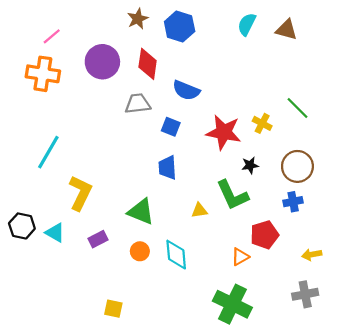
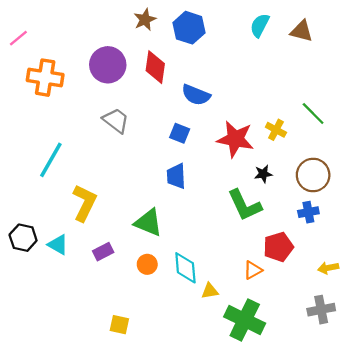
pink line: (52, 36) -> (18, 38), moved
gray trapezoid: (138, 104) -> (116, 120), moved, turned 44
yellow triangle: (199, 211) -> (210, 291), moved

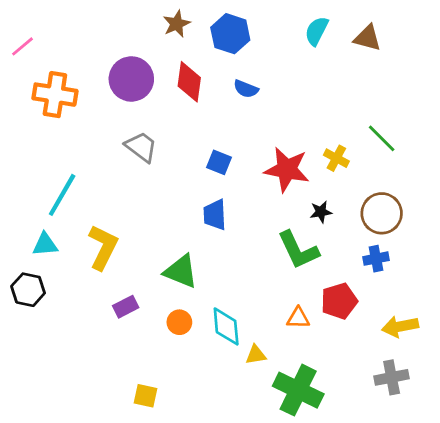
blue semicircle: (196, 95) -> (246, 89), moved, size x0.7
cyan triangle: (58, 245) -> (45, 244), moved, turned -35
yellow arrow: (328, 268) -> (400, 326), size x1.4
orange triangle: (253, 270) -> (298, 318), moved, turned 30

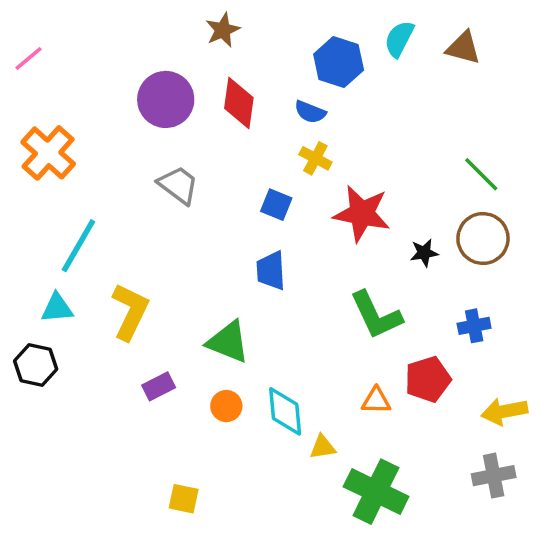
blue hexagon: (230, 34) -> (339, 62), moved
orange cross: (55, 95) -> (48, 153), moved, turned 33
yellow cross: (336, 158) -> (315, 158), moved
black star: (321, 212) -> (424, 253), moved
brown circle: (382, 213) -> (483, 239), moved

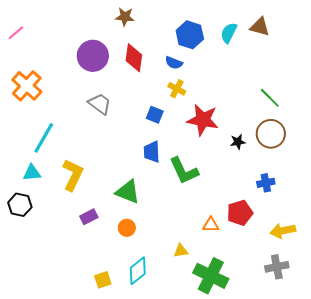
brown star: (223, 30) -> (125, 17), turned 30
cyan semicircle: (399, 39) -> (229, 33), moved
green L-shape: (376, 315) -> (184, 171), moved
cyan diamond: (285, 411) -> (138, 271), moved, turned 56
yellow square: (184, 499) -> (103, 280), turned -30

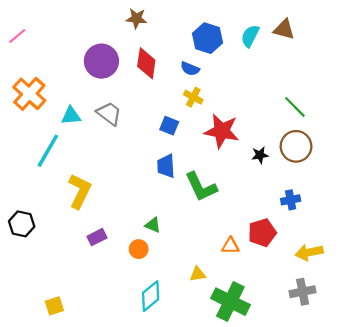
cyan triangle: (32, 173) -> (71, 116), moved
green triangle: (128, 192) -> (153, 225), moved, size x0.6
yellow square: (103, 280) -> (54, 306), moved

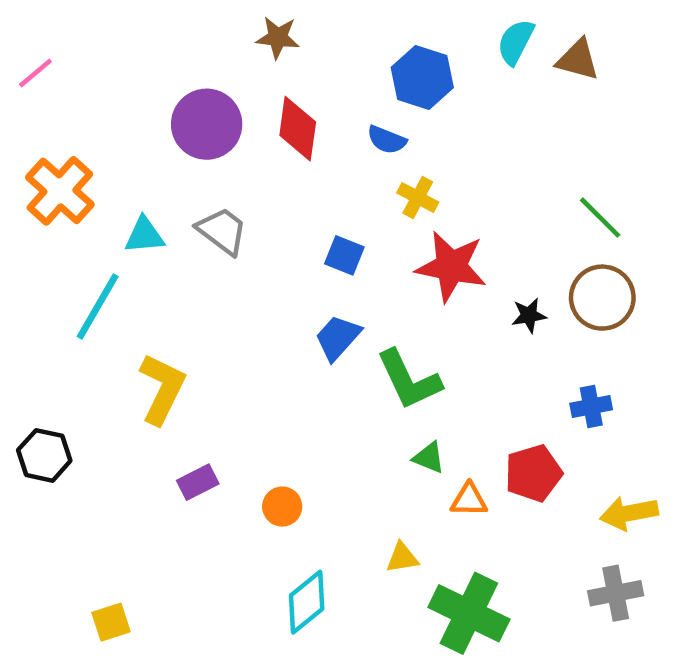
cyan semicircle: (250, 36) -> (516, 42), moved
yellow cross: (193, 97) -> (418, 198), moved
blue trapezoid: (166, 166) -> (338, 338), turned 45
green triangle: (153, 225) -> (429, 458), moved

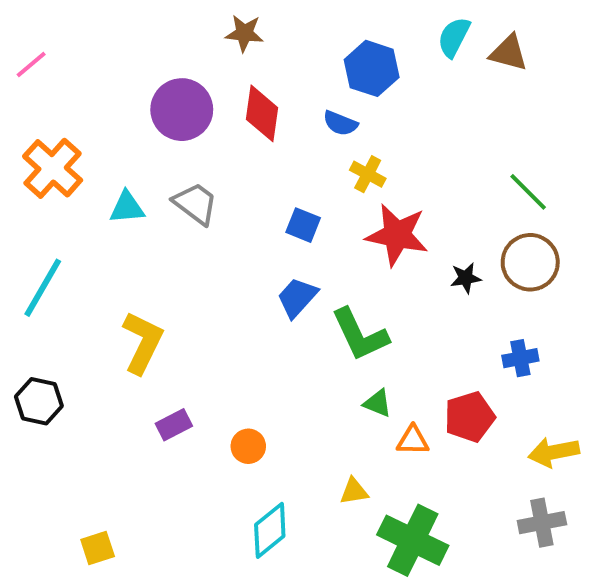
cyan line: (98, 306) -> (43, 288), moved

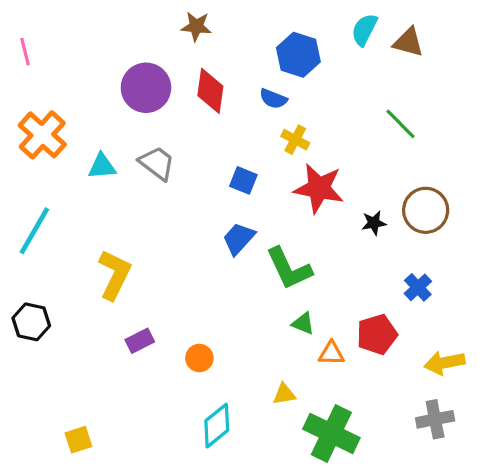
pink line: (31, 65) -> (25, 52), turned -64
green line: (528, 192) -> (401, 124), moved
blue cross: (520, 358) -> (418, 287), turned -32

